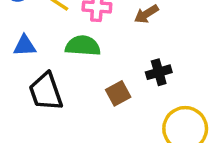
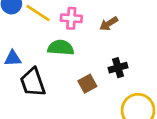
blue triangle: (25, 46) -> (13, 58), moved

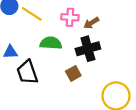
pink cross: (71, 18) -> (70, 17), moved
black cross: (118, 68) -> (88, 49), moved, size x1.5

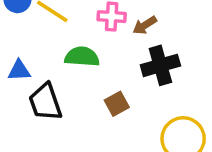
black cross: (88, 49) -> (160, 65), moved

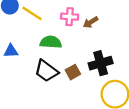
black cross: (160, 65) -> (101, 63), moved
black trapezoid: (45, 102) -> (46, 71), moved, turned -35

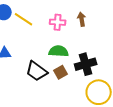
brown arrow: (91, 22) -> (82, 19), moved, turned 112
green semicircle: (51, 42) -> (59, 51), moved

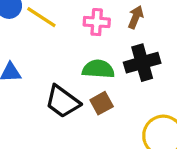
brown arrow: (82, 19) -> (136, 17), turned 32
black cross: (86, 64) -> (142, 63), moved

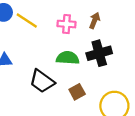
brown square: (102, 103) -> (77, 92), moved

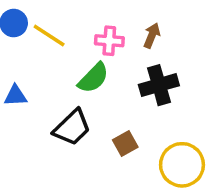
green semicircle: (68, 58) -> (93, 78), moved, turned 130
black trapezoid: (42, 81) -> (72, 128), turned -80

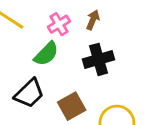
pink cross: (109, 41) -> (59, 24), turned -35
brown square: (125, 144) -> (72, 106), size x1.4

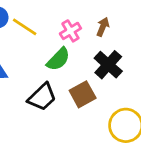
black cross: (99, 59) -> (108, 65), turned -32
brown square: (72, 106) -> (83, 94), moved

